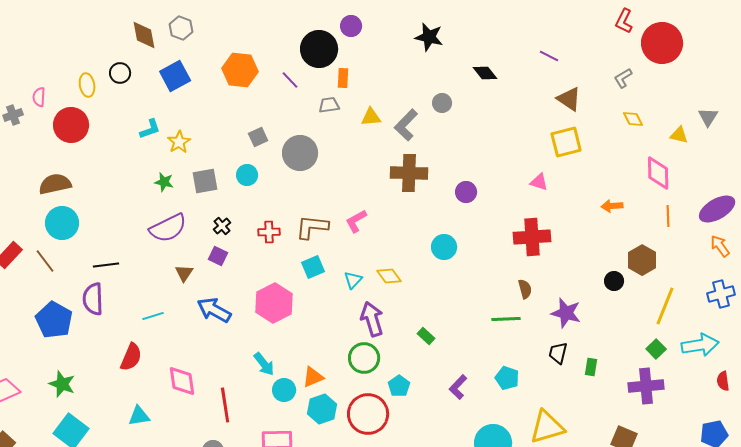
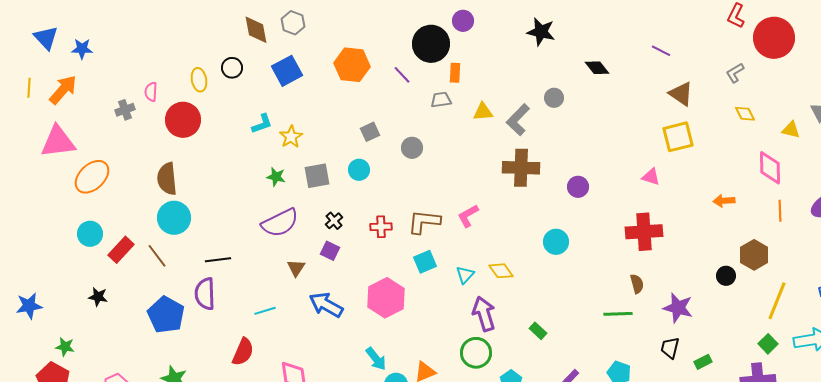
gray circle: (300, 153) -> (412, 148), size x0.6
brown semicircle: (55, 184) -> (167, 179), turned -84
green rectangle: (591, 367) -> (703, 362), turned 54

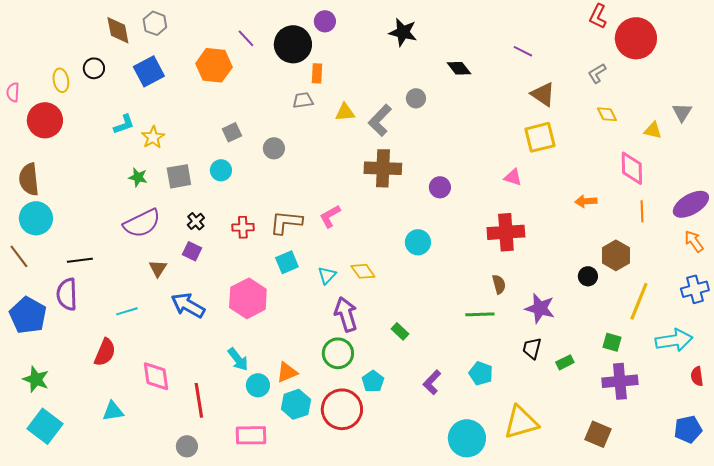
purple line: (402, 75) -> (246, 38), moved
green square: (768, 344) -> (612, 342), moved, turned -30

